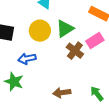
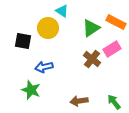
green triangle: (65, 29) -> (91, 28), moved
yellow circle: (40, 31) -> (48, 28), moved

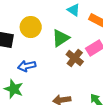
cyan triangle: (62, 11) -> (74, 10), moved
green triangle: (91, 28) -> (61, 38), moved

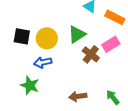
yellow circle: (31, 27) -> (47, 38), moved

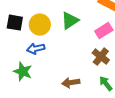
brown cross: (91, 54) -> (101, 57), moved

